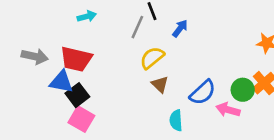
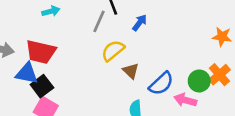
brown triangle: (160, 84) -> (131, 71), moved

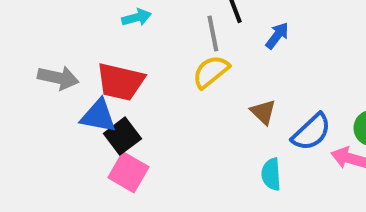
gray line: (99, 21) -> (213, 34), turned -35
yellow semicircle: (113, 51) -> (211, 72), moved

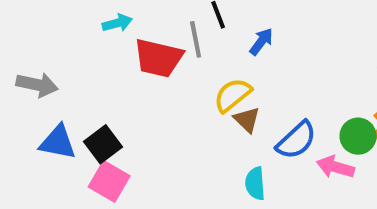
yellow semicircle: (211, 72) -> (233, 95), moved
red trapezoid: (120, 82) -> (158, 58), moved
blue triangle: (98, 116) -> (58, 142), moved

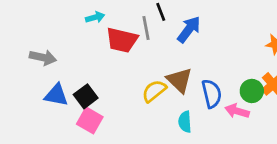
blue arrow: (261, 41) -> (189, 29), size x1.5
yellow semicircle: (233, 95) -> (154, 91), moved
brown triangle: (247, 120) -> (179, 80), size x1.5
blue semicircle: (296, 140) -> (212, 94), turned -60

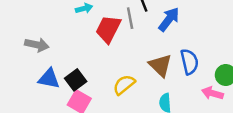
red trapezoid: (122, 40) -> (108, 29), turned 104
yellow semicircle: (154, 91) -> (124, 85), moved
blue semicircle: (212, 94) -> (189, 62), moved

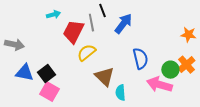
brown triangle: (160, 65) -> (104, 77), moved
yellow semicircle: (124, 85) -> (86, 53), moved
pink arrow: (212, 93) -> (159, 85), size x1.4

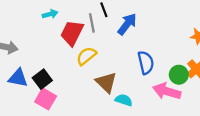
cyan semicircle: (120, 93) -> (124, 100), turned 112

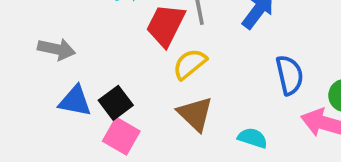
brown triangle: (106, 82) -> (195, 114), moved

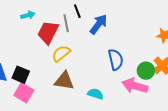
black square: (116, 103) -> (21, 75), turned -30
brown triangle: (195, 114) -> (64, 81), turned -35

